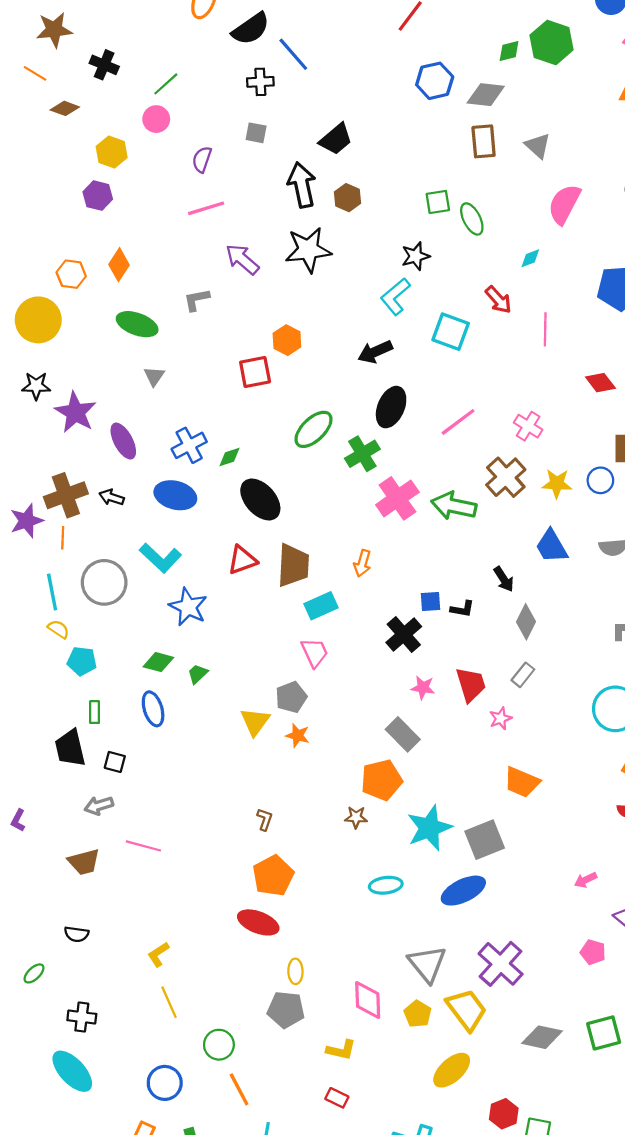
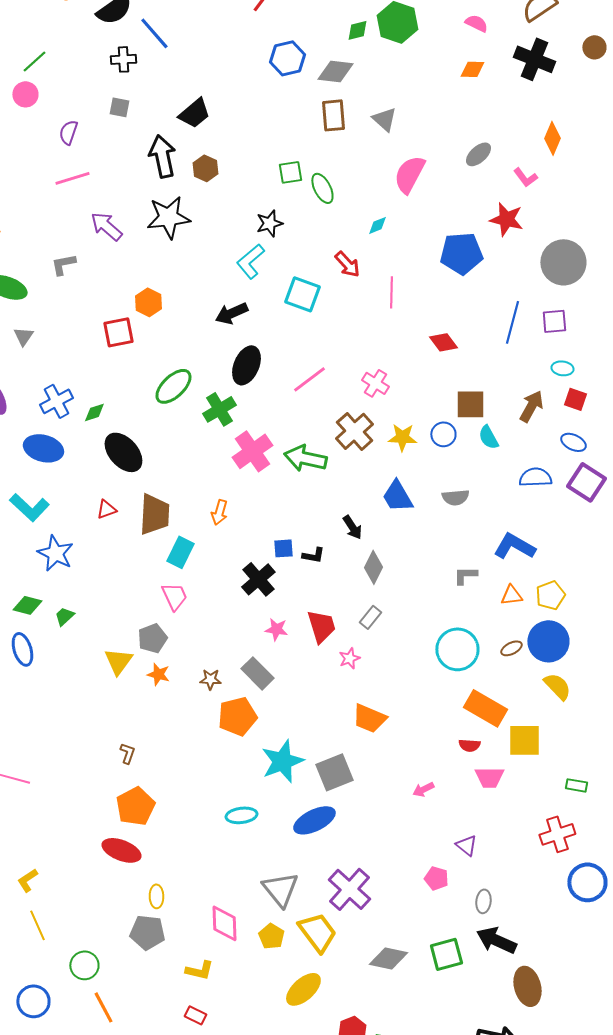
red triangle: (242, 560) -> (106, 509), size x0.7
cyan rectangle: (321, 606) -> (180, 552), turned -40
brown star: (356, 817) -> (210, 679), moved
pink arrow: (586, 880) -> (423, 789), moved

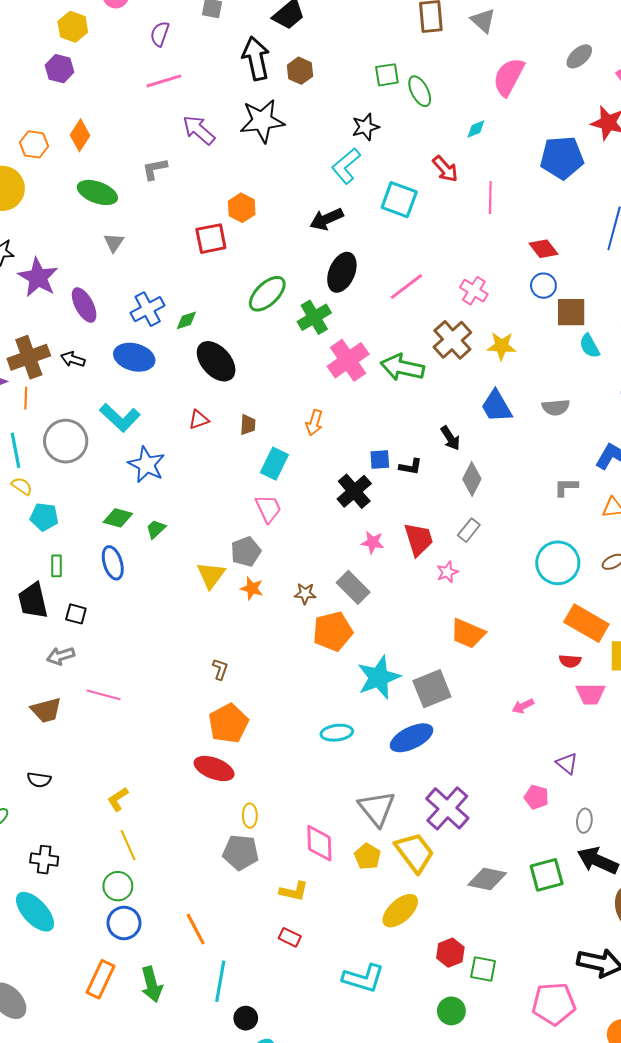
blue circle: (443, 434) -> (543, 286), moved
brown trapezoid: (154, 514) -> (248, 425), size x0.5
green circle: (84, 965) -> (118, 886), moved

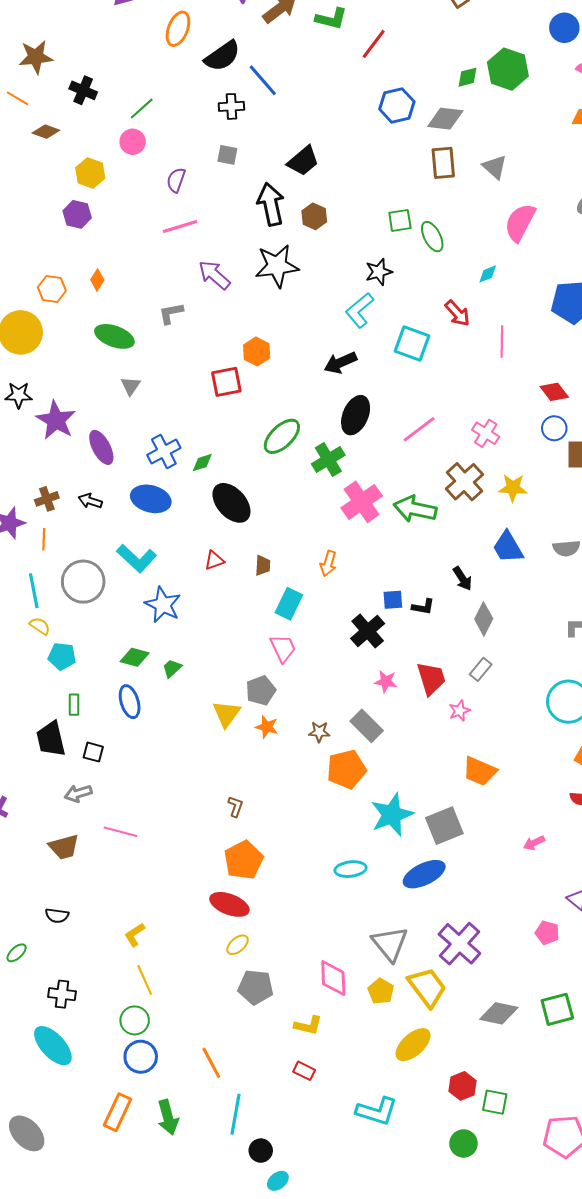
orange diamond: (80, 135) -> (97, 280), size x0.7
brown cross: (29, 357) -> (47, 499), size x0.6
yellow ellipse: (250, 816) -> (238, 945), moved, turned 50

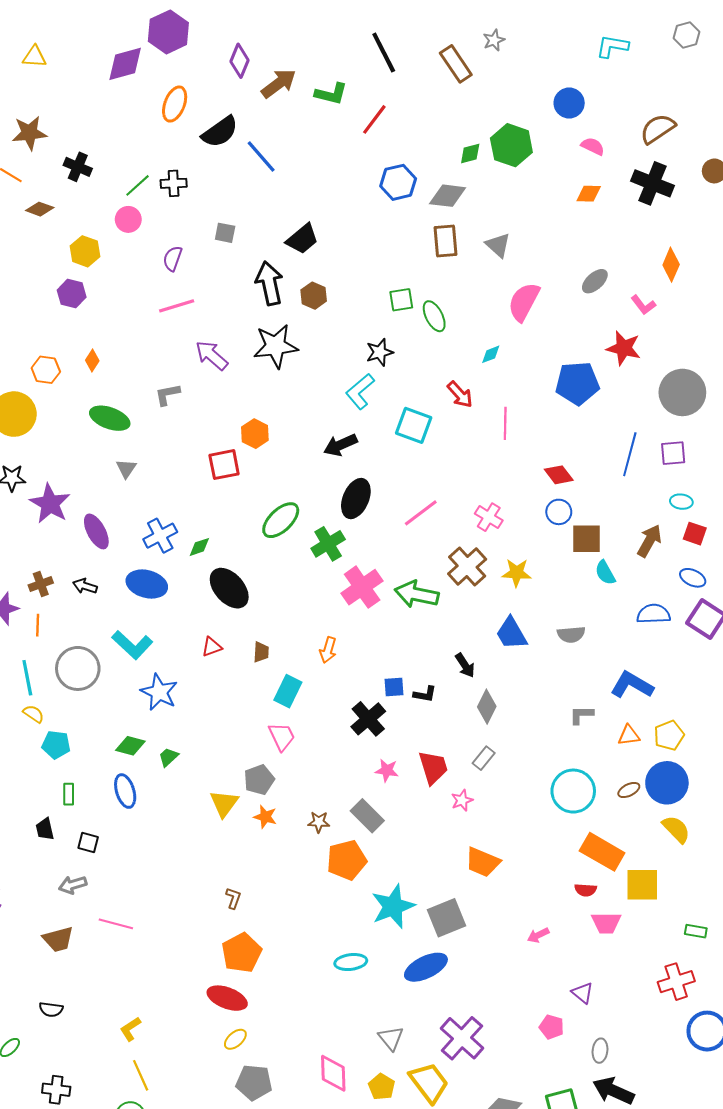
black cross: (231, 106) -> (174, 183), moved
black trapezoid: (51, 739) -> (45, 829), size x0.6
gray triangle: (390, 944) -> (391, 1038), size x0.7

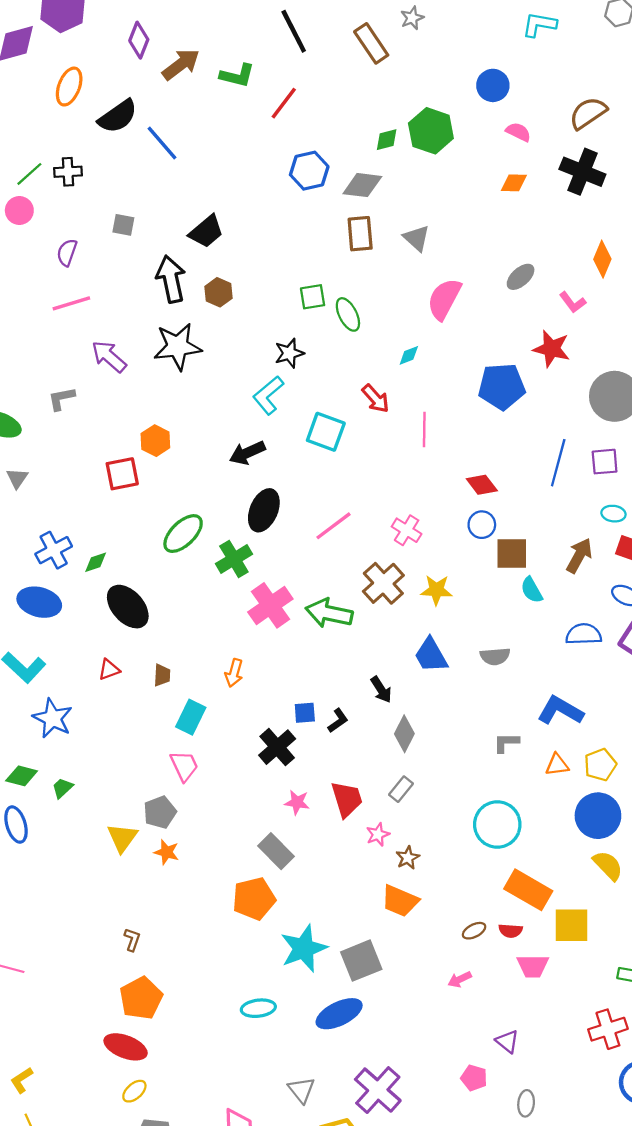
black L-shape: (425, 694) -> (338, 721), turned -45
brown ellipse: (629, 790) -> (474, 931), moved
brown star: (319, 822) -> (408, 858), moved, turned -30

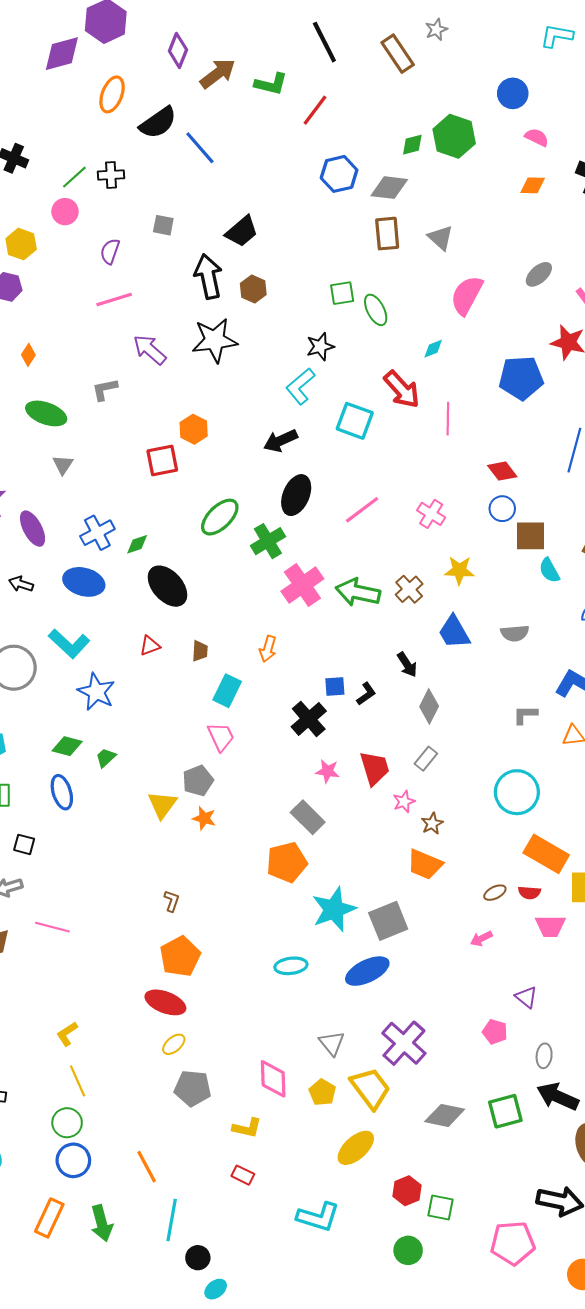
red arrow: (376, 399) -> (402, 389), size x1.4
brown cross: (383, 583) -> (409, 589), moved, size x0.7

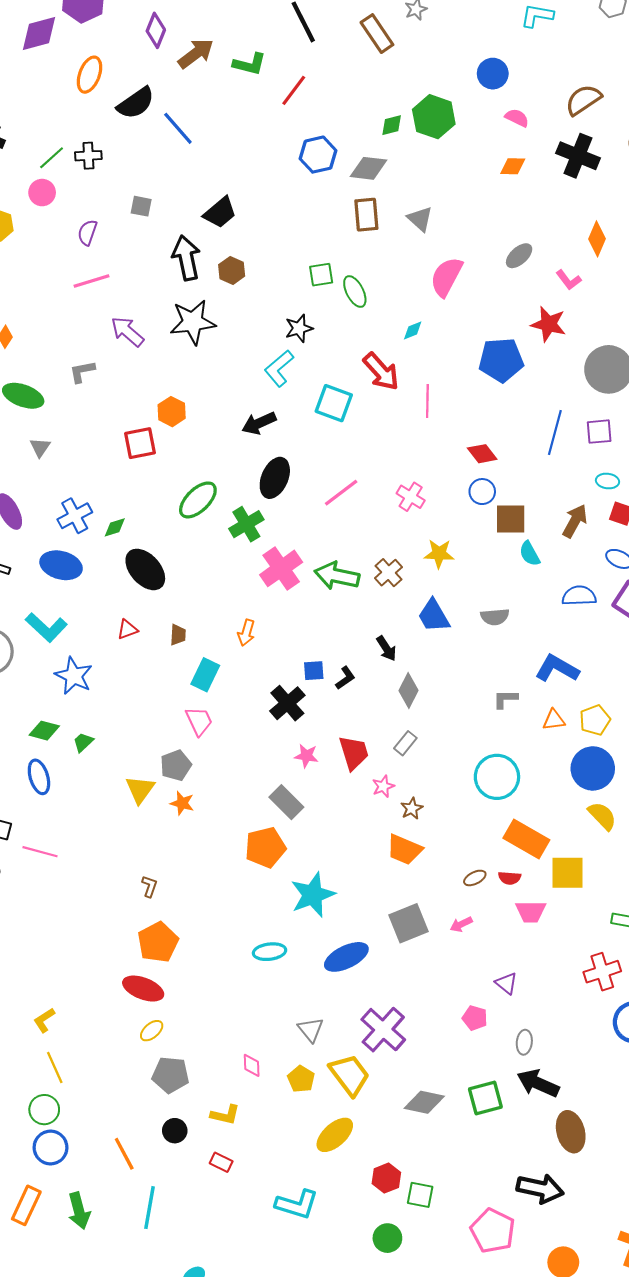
gray square: (388, 921) -> (409, 923), moved
pink line: (52, 927) -> (40, 852), moved
pink diamond: (273, 1079) -> (252, 1065), size x0.6
pink pentagon: (513, 1243) -> (493, 1231), turned 30
black circle: (198, 1258) -> (175, 1131), moved

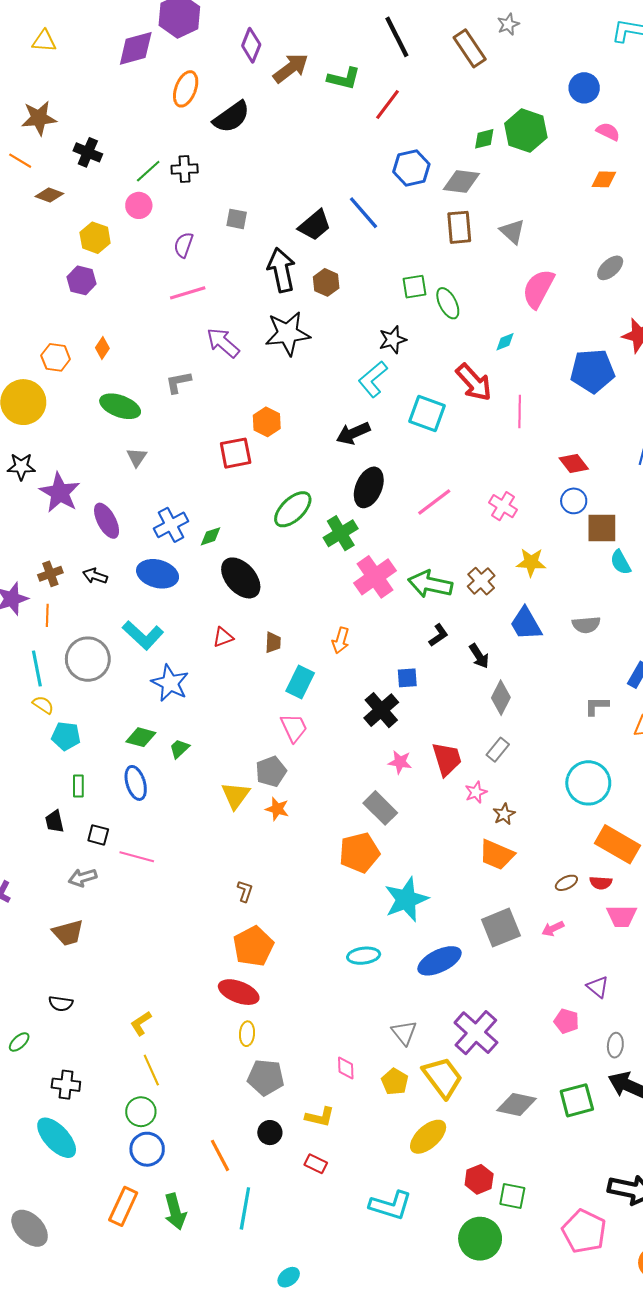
blue line: (178, 128) -> (364, 213), moved
black L-shape: (345, 678) -> (438, 635), moved
yellow ellipse: (152, 1031) -> (247, 1034), turned -45
green circle: (387, 1238) -> (480, 1239), size x1.5

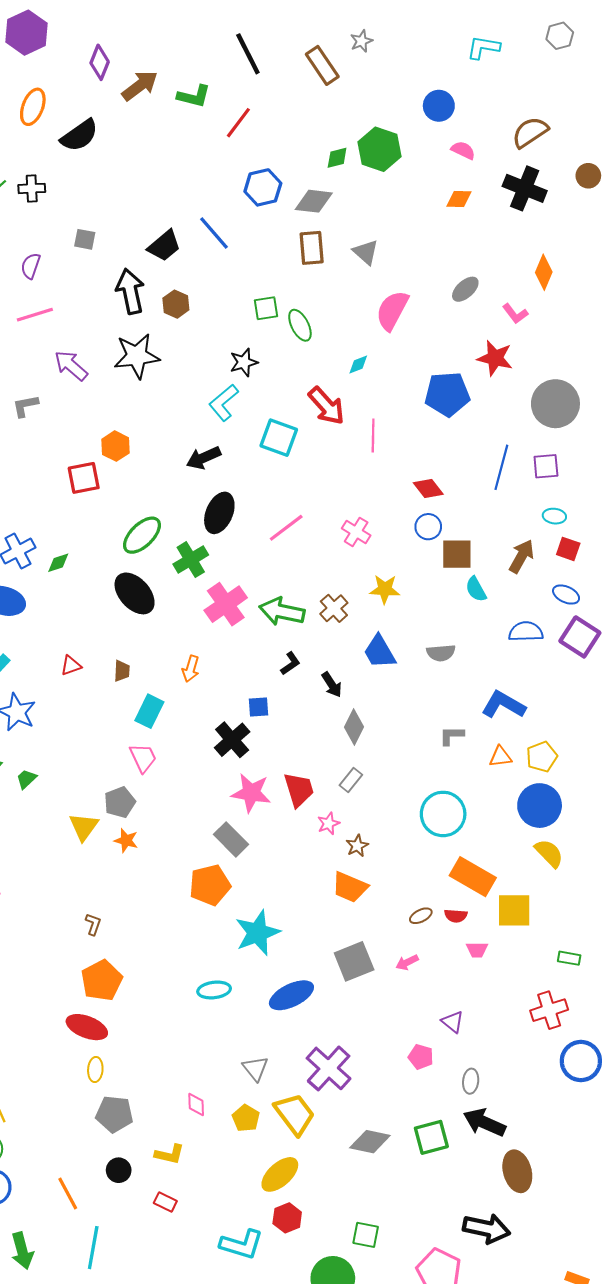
black ellipse: (241, 578) -> (135, 593), moved
pink star: (400, 762) -> (251, 793), size x1.6
pink trapezoid: (622, 916) -> (477, 950), size x0.7
red hexagon: (479, 1179) -> (287, 1218), moved

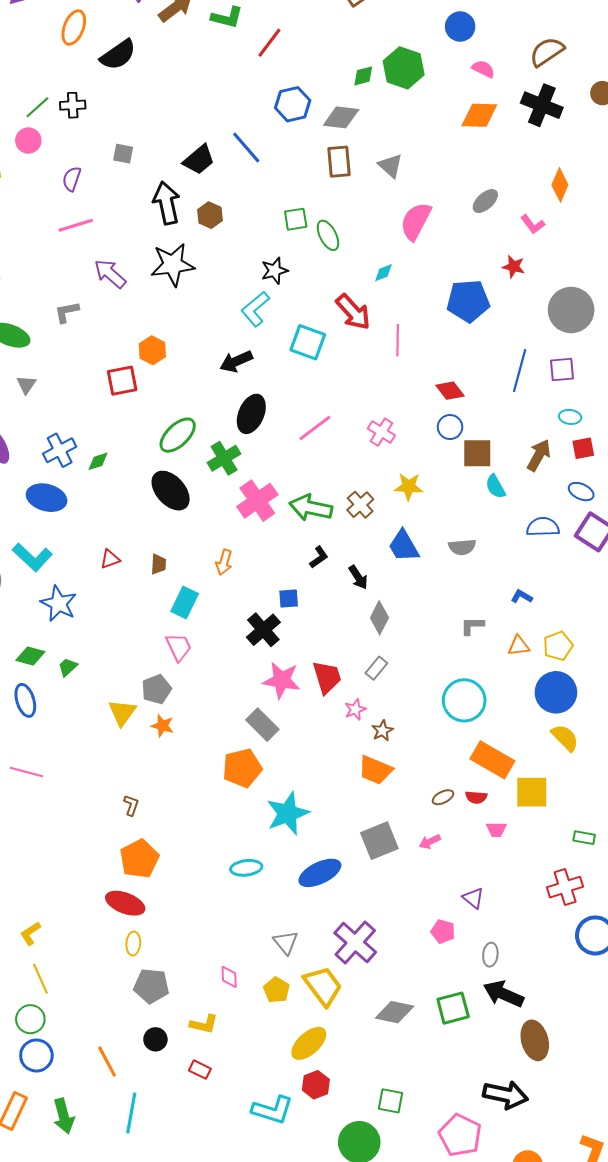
orange diamond: (459, 199) -> (479, 115), size x1.5
red star: (495, 358) -> (514, 267), size x0.7
red square: (568, 549) -> (583, 448), turned -30
blue L-shape: (503, 705) -> (522, 596), size x0.5

